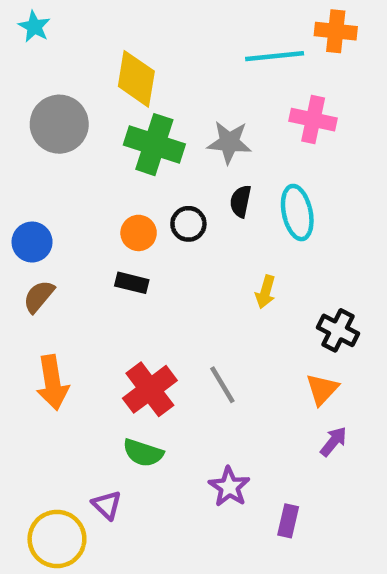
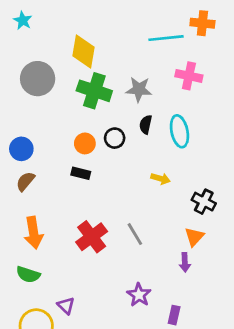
yellow arrow: (265, 292) -> (161, 179), turned -90
purple arrow: (333, 441) -> (185, 262), moved, turned 138
green semicircle: (143, 453) -> (28, 275), moved

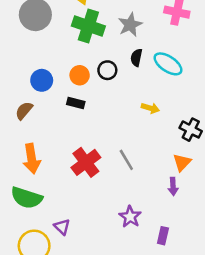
gray star: (139, 89) -> (130, 25), turned -30
cyan ellipse: (179, 131) -> (168, 64), turned -44
blue circle: (21, 149) -> (42, 80), moved
green semicircle: (28, 275) -> (27, 198), size x1.4

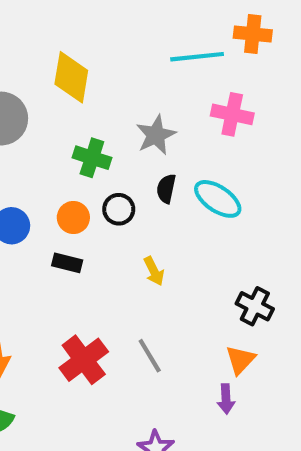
green cross: (88, 26) -> (92, 158), moved, size x0.7
yellow arrow: (150, 108) -> (154, 271), moved, turned 48

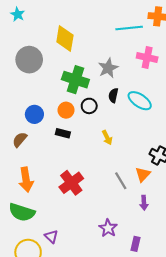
green cross: (92, 158) -> (75, 80), size x1.4
gray line: (150, 356) -> (121, 181), moved
orange triangle: (240, 360) -> (143, 174), moved

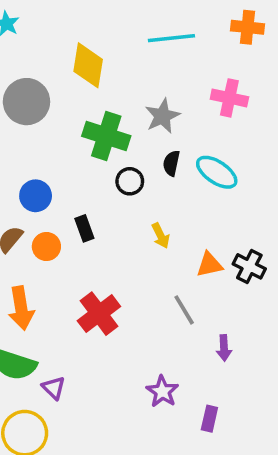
cyan line: (129, 28) -> (171, 38), moved
orange circle: (66, 110) -> (46, 247), moved
black rectangle: (63, 133) -> (84, 228), turned 56
orange triangle: (143, 174) -> (209, 265), moved, turned 35
purple triangle: (51, 236) -> (54, 388), moved

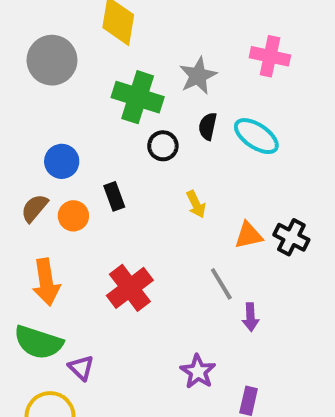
purple arrow: (224, 348) -> (251, 317), moved

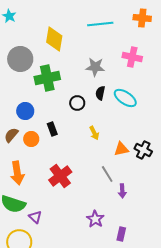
gray star: (198, 76) -> (95, 67), turned 30
green cross: (138, 97) -> (47, 78), moved, turned -30

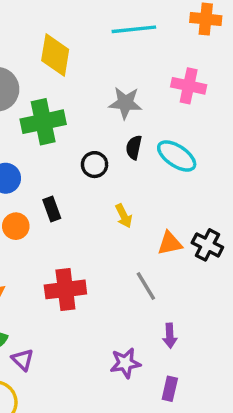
red cross: (60, 176) -> (65, 289), turned 30
purple arrow: (122, 191) -> (170, 336), moved
purple star: (95, 219) -> (125, 363), turned 30

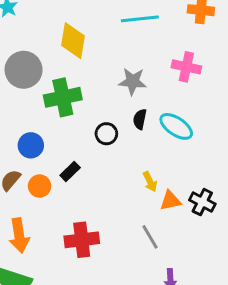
black rectangle: (52, 209) -> (70, 171), turned 66
yellow arrow: (124, 216) -> (150, 182), moved

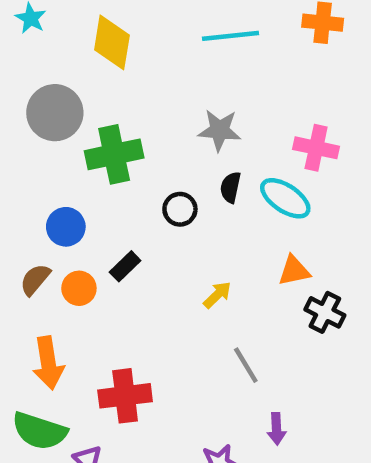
yellow diamond: (73, 41) -> (112, 42), moved
pink cross: (186, 67) -> (316, 148), moved
yellow arrow: (150, 182) -> (217, 295), moved, turned -108
orange triangle: (170, 201) -> (294, 271), moved
red cross: (82, 240) -> (125, 396), moved

